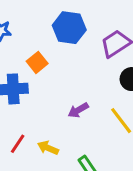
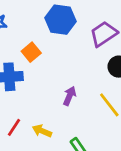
purple arrow: (78, 110) -> (70, 96), turned 144

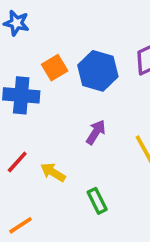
blue hexagon: (60, 20) -> (98, 71), moved

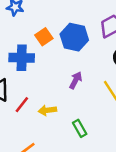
yellow arrow: (53, 172) -> (47, 110), turned -36

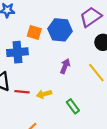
orange square: (44, 37) -> (34, 32), turned -32
red line: (22, 105) -> (22, 92), turned 64

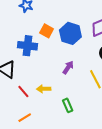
red line: (22, 92) -> (23, 91), moved, turned 32

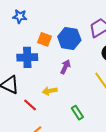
purple arrow: (68, 67) -> (65, 67), moved
yellow arrow: (44, 89) -> (50, 91), moved

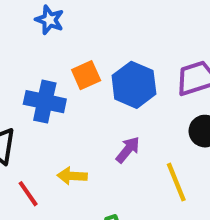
orange square: (44, 39) -> (86, 75), turned 32
purple arrow: (65, 67) -> (128, 150), moved

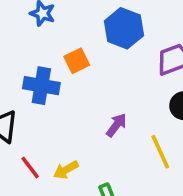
blue hexagon: (134, 85) -> (124, 28), moved
yellow arrow: (72, 176) -> (66, 170), moved, turned -30

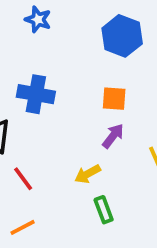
orange square: (77, 61) -> (114, 99), moved, turned 30
yellow arrow: (66, 170) -> (88, 174), moved

